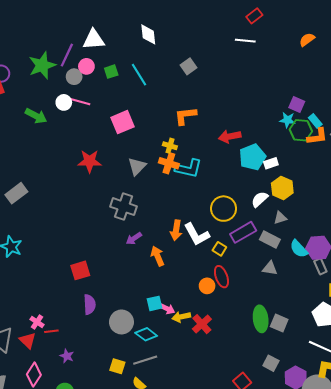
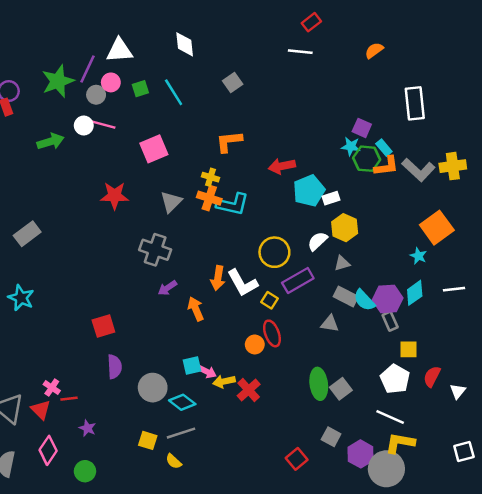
green arrow: (36, 116) -> (51, 141), turned -45
gray rectangle: (270, 240) -> (346, 297), moved
gray square: (279, 323) -> (341, 389), turned 30

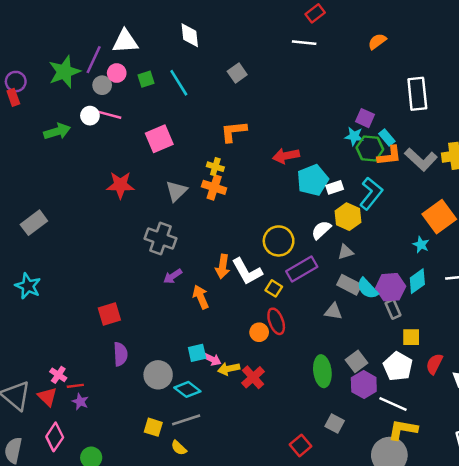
cyan L-shape: (233, 204) -> (371, 193), moved, turned -64
gray square: (341, 389) -> (356, 361), moved
purple star: (87, 428) -> (80, 402), moved
purple hexagon: (361, 454) -> (364, 385), moved

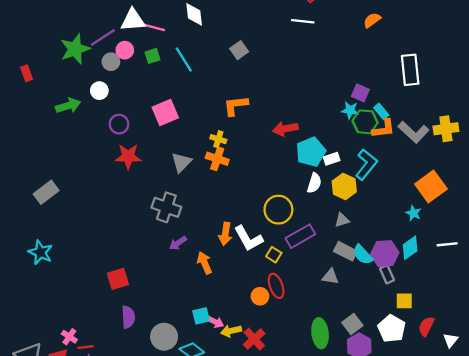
purple line: (94, 60) -> (103, 37), turned 32
purple circle: (16, 82) -> (119, 124), moved
pink line: (108, 114) -> (152, 27), moved
white semicircle: (321, 230) -> (314, 183), moved, turned 150

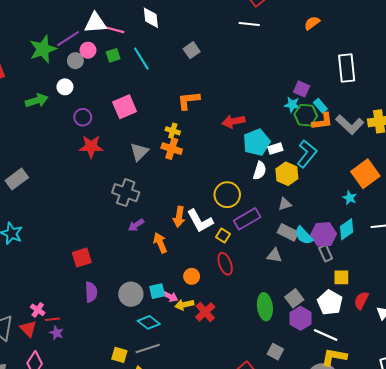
orange circle: (260, 296) -> (192, 276), moved
gray circle: (164, 337) -> (131, 294), moved

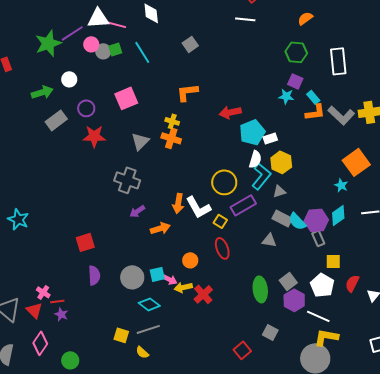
gray circle: (75, 61) -> (103, 51), moved
green hexagon: (306, 115) -> (296, 52), moved
cyan L-shape: (307, 154) -> (261, 176), moved
gray rectangle: (17, 179) -> (56, 120), moved
orange arrow: (160, 243) -> (160, 228), turned 96

